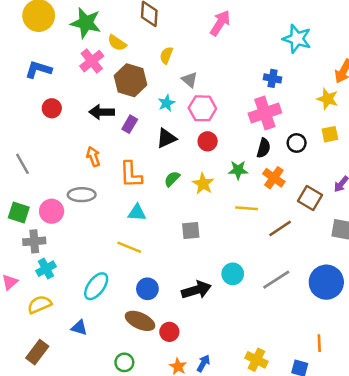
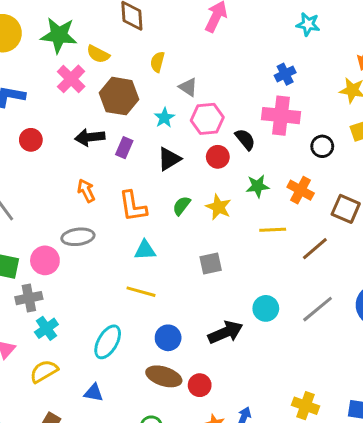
cyan star: (297, 39) -> (308, 24), size x0.7
blue cross: (273, 78) -> (285, 74), turned -30
pink cross: (265, 113) -> (281, 116), turned 32
black semicircle: (264, 148) -> (245, 139), moved, turned -48

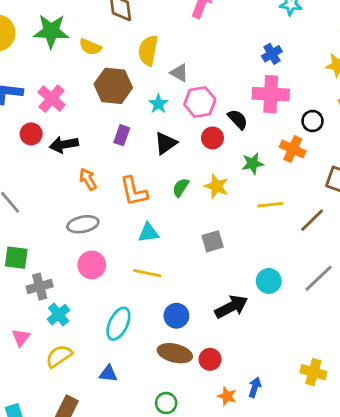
yellow semicircle: (157, 62) -> (148, 50), size x1.5
pink cross: (71, 79) -> (52, 99), moved
black arrow: (90, 137) -> (64, 145), moved
orange cross: (301, 190) -> (293, 149), moved
pink circle: (45, 260) -> (92, 265), moved

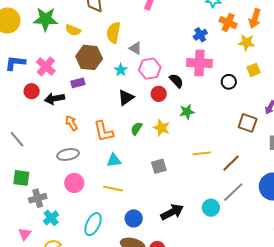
purple rectangle: (122, 135) -> (78, 83), moved, turned 56
orange cross: (293, 149) -> (228, 23), moved
yellow line: (270, 205) -> (202, 153), moved
brown line: (312, 220) -> (231, 163), moved
cyan circle: (269, 281) -> (211, 208), moved

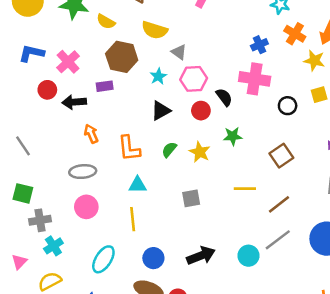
yellow semicircle: (113, 33) -> (155, 30), turned -90
brown square: (248, 123) -> (281, 156), moved, turned 30
yellow line: (113, 189) -> (133, 219), turned 66

